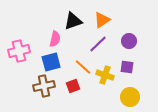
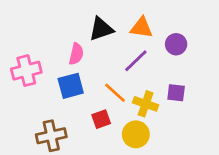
orange triangle: (102, 20) -> (141, 28), turned 42
purple circle: (129, 41) -> (176, 44), moved
brown cross: (44, 86) -> (51, 136), moved
yellow circle: (130, 97) -> (136, 134), moved

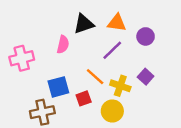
blue square: (71, 86) -> (58, 87), moved
purple square: (176, 93) -> (146, 77), turned 35

